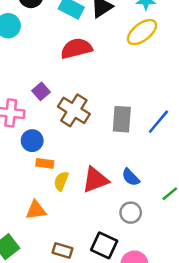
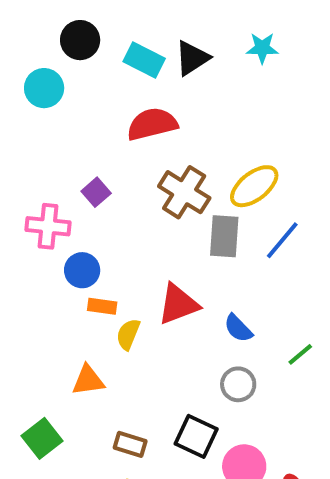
yellow ellipse: (142, 32) -> (254, 186), moved
brown cross: (74, 110) -> (184, 192), moved
red triangle: (95, 180) -> (178, 304), moved

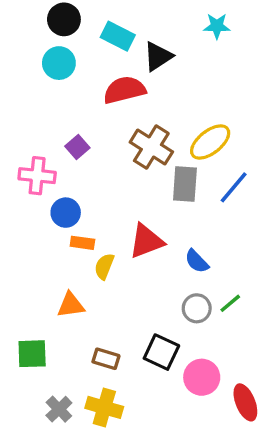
black triangle: (192, 58) -> (158, 56), moved
cyan circle: (44, 88) -> (59, 63), moved
green line: (300, 354) -> (230, 303), moved
green square: (42, 438) -> (32, 354), turned 36

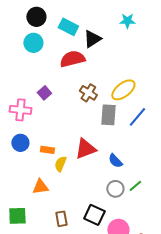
brown cross: (151, 147) -> (88, 93), size x0.7
blue circle: (66, 213) -> (20, 143), moved
brown rectangle: (106, 359) -> (61, 219), turned 63

